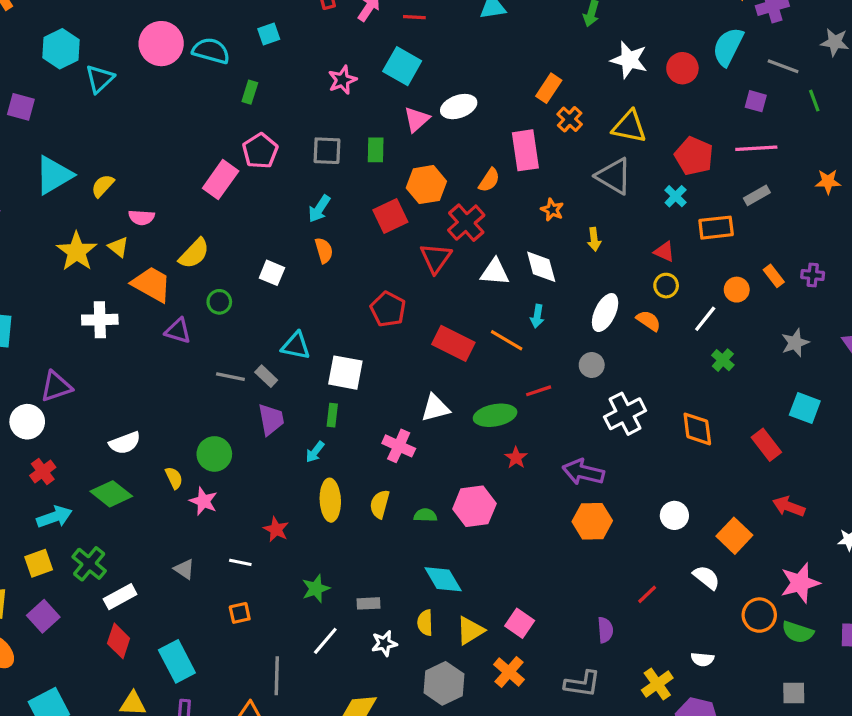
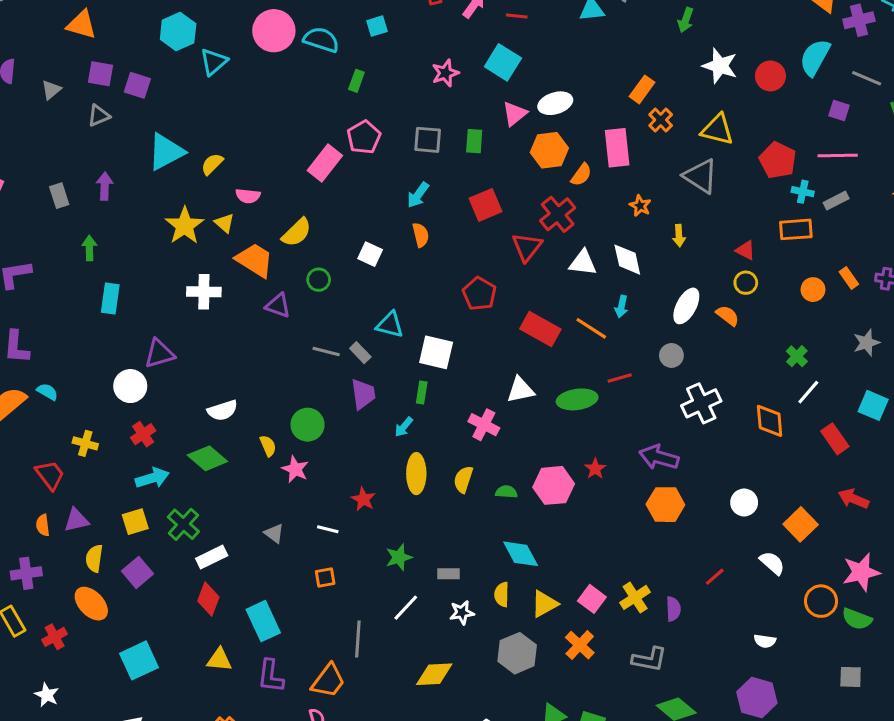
orange hexagon: (426, 185) -> (549, 150), moved
cyan cross: (676, 196) -> (803, 192), moved, turned -35
white line: (705, 319) -> (808, 392), moved
red star: (516, 458) -> (595, 469), moved
yellow cross: (657, 684) -> (635, 597), moved

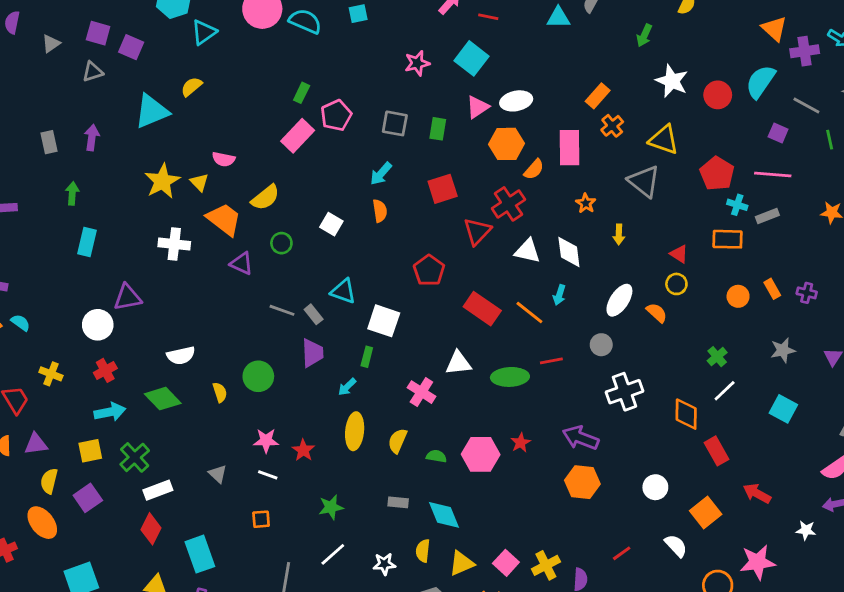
green rectangle: (356, 81) -> (302, 93), moved
yellow semicircle: (212, 164) -> (191, 87), moved
red rectangle: (835, 439) -> (717, 451), moved
pink star: (295, 469) -> (266, 441), moved, turned -30
gray rectangle: (448, 574) -> (398, 502), moved

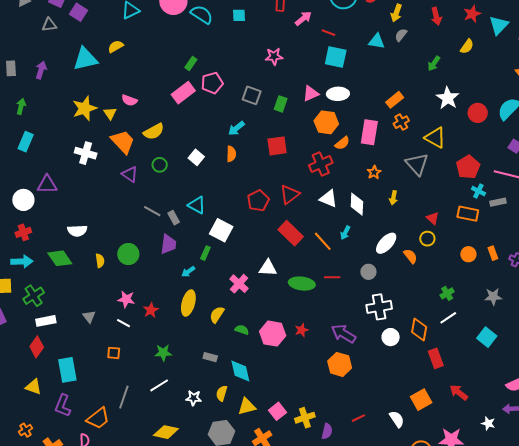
cyan square: (471, 58) -> (336, 57), moved, turned -35
red triangle: (477, 231) -> (290, 195), moved
white circle: (655, 487) -> (391, 337), moved

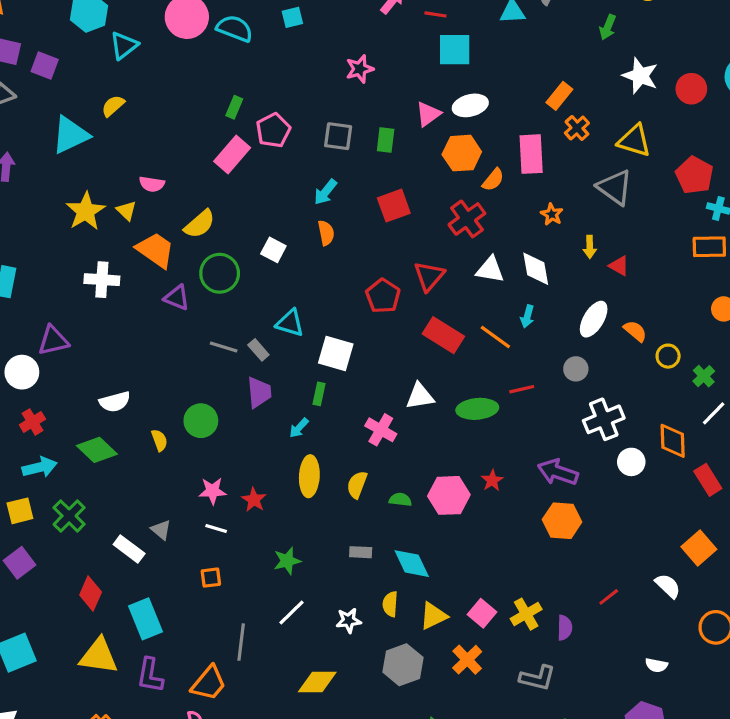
green circle: (160, 165) -> (220, 273), size x1.6
red triangle: (433, 218) -> (619, 266), moved
yellow circle: (427, 239) -> (668, 356), moved
white rectangle: (46, 321) -> (129, 549), moved, turned 60
yellow triangle: (33, 387) -> (99, 656), size x1.5

